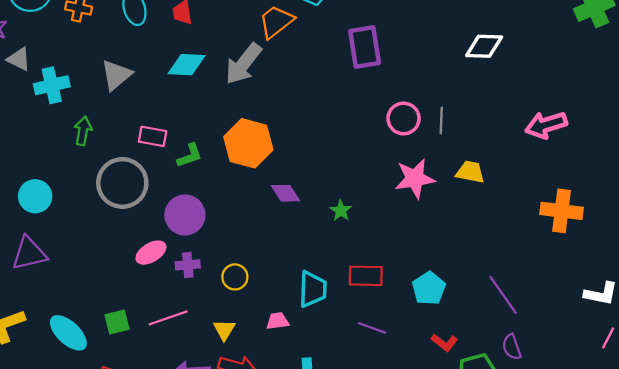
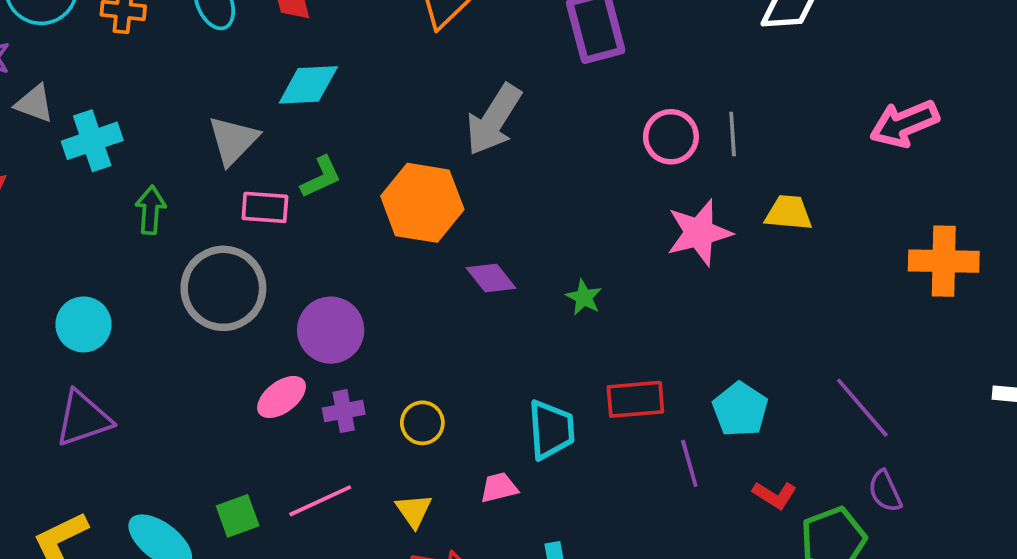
gray arrow: (243, 64) -> (494, 120), moved
gray triangle: (116, 75) -> (233, 140), moved
green L-shape: (190, 156) -> (321, 177), moved
purple line: (372, 328) -> (689, 463), moved, turned 60

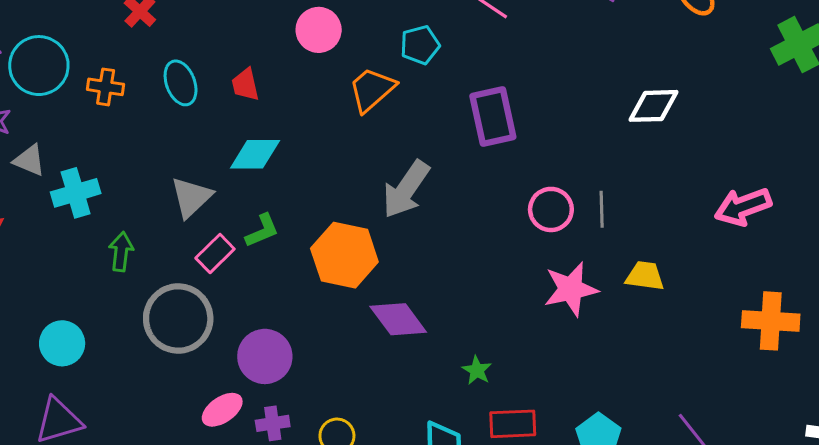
pink rectangle: (265, 207) -> (215, 253), turned -51
purple diamond: (491, 278) -> (398, 319), size x1.4
green star: (584, 297) -> (477, 370), moved

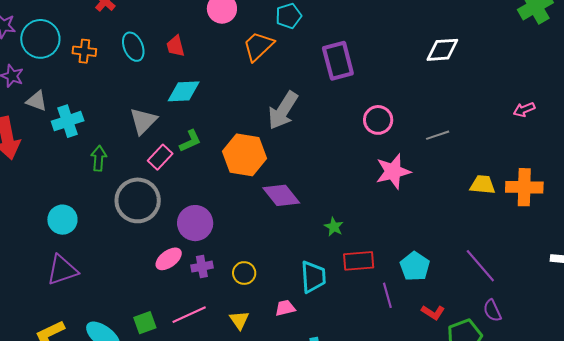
pink arrow: (743, 207) -> (524, 110), moved, size x0.6
gray line: (602, 209) -> (438, 135), moved, turned 75
yellow trapezoid: (645, 276) -> (483, 185), moved

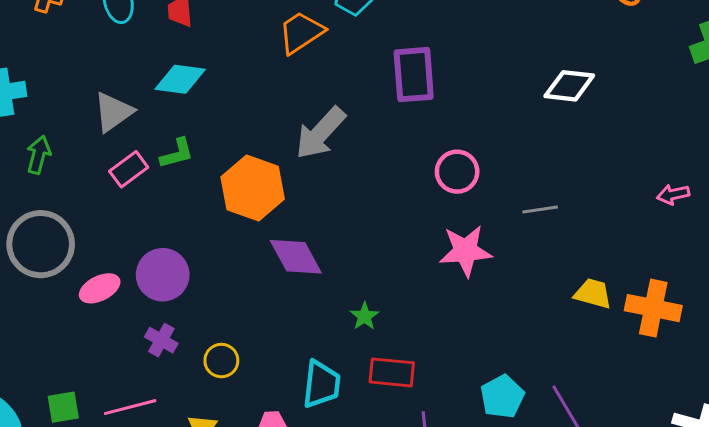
gray circle: (138, 200) -> (41, 244), moved
pink ellipse: (169, 259) -> (100, 288), moved
cyan pentagon: (415, 266) -> (502, 397), moved
purple cross: (202, 267) -> (161, 340), turned 30

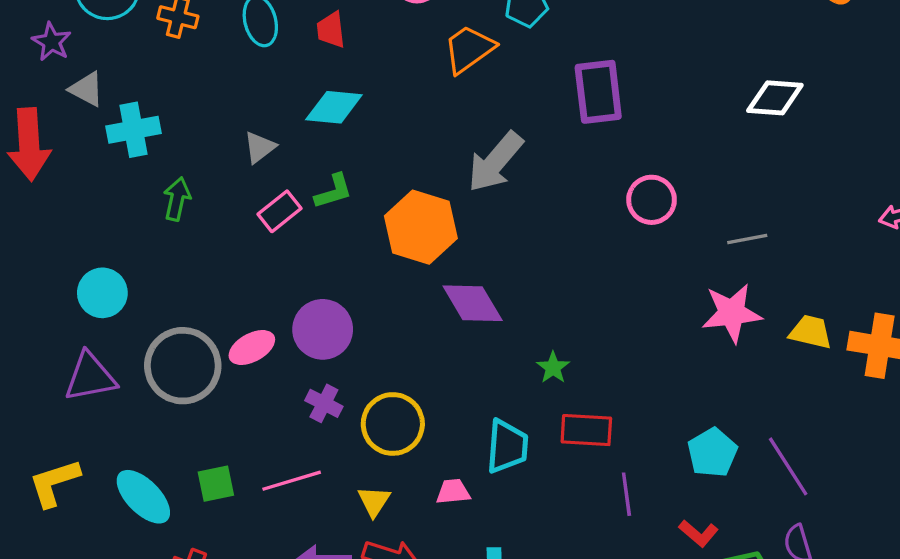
gray triangle: (113, 112) -> (260, 147), size x0.7
gray circle: (41, 244) -> (183, 366), moved
pink star: (465, 251) -> (732, 313), moved
yellow circle: (221, 361) -> (393, 424), size x1.6

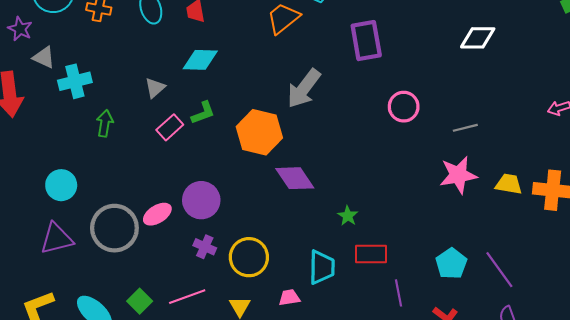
green square: (216, 484) -> (140, 301), turned -30

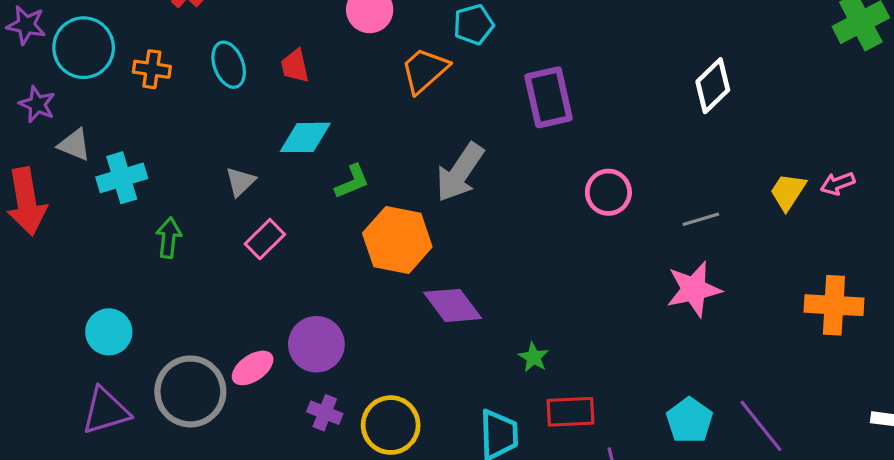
white diamond: (478, 38) -> (713, 86), turned -42
green L-shape: (203, 113) -> (352, 182), moved
yellow trapezoid: (509, 184) -> (788, 192), moved, turned -64

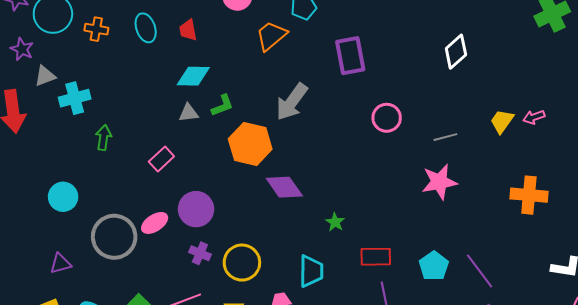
gray triangle: (74, 145) -> (45, 76), turned -45
gray triangle: (240, 182) -> (189, 113), moved, turned 35
pink rectangle: (265, 239) -> (161, 159), moved
purple triangle: (106, 411) -> (60, 264), moved, size x0.7
red rectangle: (570, 412) -> (376, 257), moved

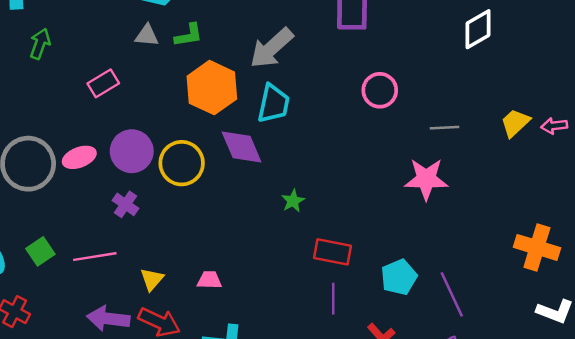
orange cross: (529, 195) -> (537, 247), moved
yellow circle: (242, 263) -> (182, 163), moved
cyan trapezoid: (311, 271) -> (274, 104), moved

